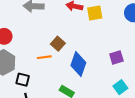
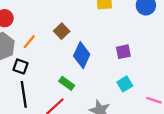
orange line: (44, 57) -> (29, 42), moved, turned -48

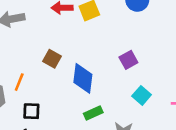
black square: (20, 66) -> (31, 111), moved
green rectangle: (67, 83) -> (93, 113), moved, turned -42

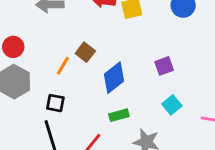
blue diamond: (83, 78) -> (114, 78), turned 36
orange line: (19, 82) -> (63, 66), moved

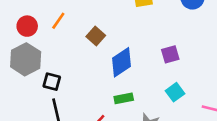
orange line: (63, 66) -> (58, 21), moved
black square: (55, 103) -> (52, 82), moved

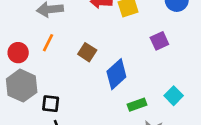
purple square: (170, 54) -> (159, 41), moved
green rectangle: (124, 98) -> (137, 105), moved

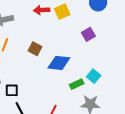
blue diamond: (116, 74) -> (59, 63), turned 55
cyan square: (174, 96) -> (94, 76), moved

